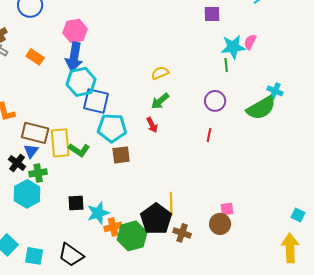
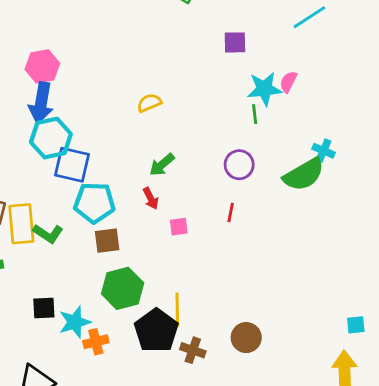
yellow semicircle: (160, 73) -> (149, 103), moved
pink square: (227, 209) -> (179, 227), moved
cyan square: (298, 215) -> (356, 325), turned -32
green hexagon: (132, 236) -> (123, 288), moved

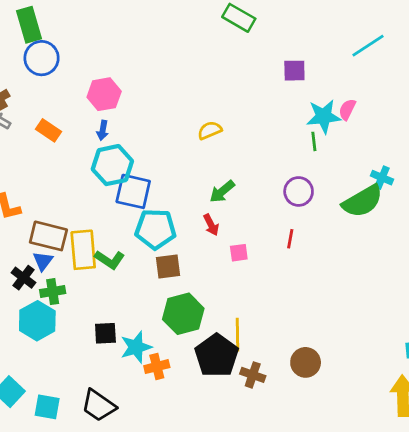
blue arrow: (41, 103) -> (103, 130), size x0.5

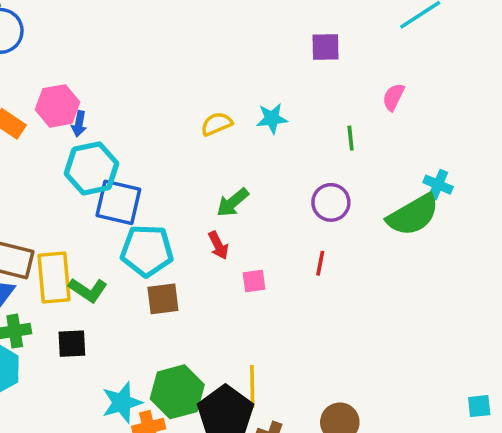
pink hexagon: (104, 94) -> (58, 106), moved
cyan star: (324, 116) -> (272, 118), moved, size x0.7
green hexagon: (183, 314) -> (177, 392), moved
black square: (105, 333) -> (72, 344), moved

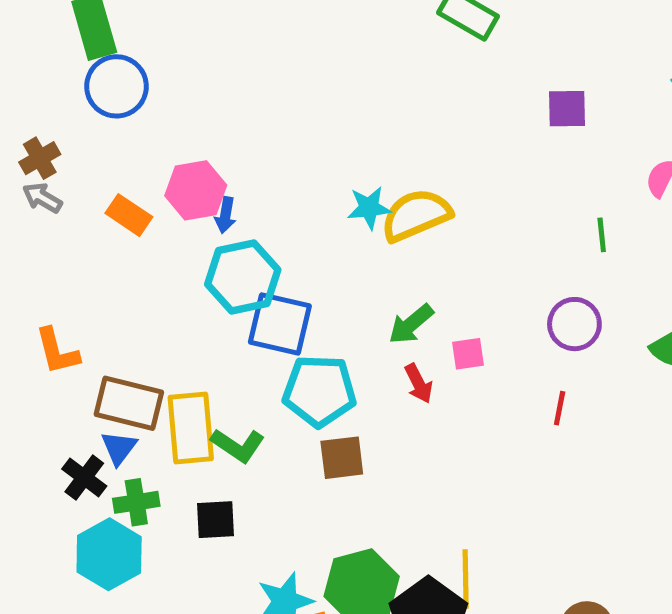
cyan star: (272, 118) -> (369, 208), moved
yellow semicircle: (217, 124) -> (416, 215), size x1.6
green arrow: (233, 202) -> (411, 324), moved
pink square: (254, 281) -> (468, 354), moved

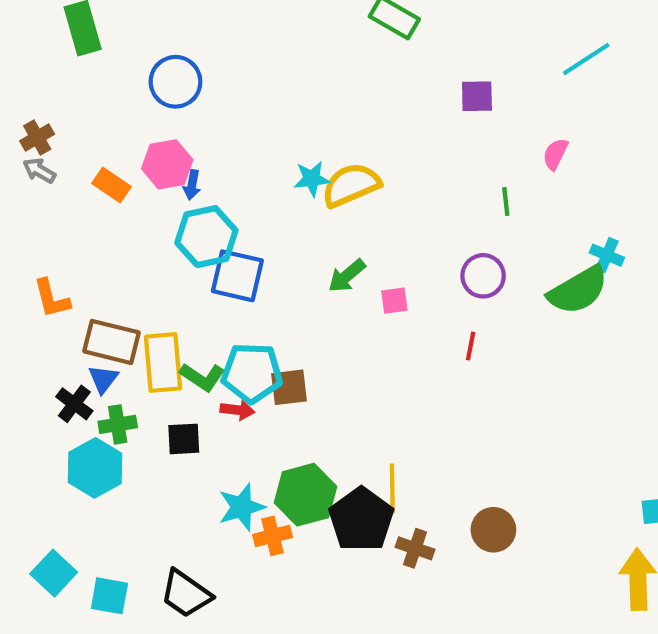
blue circle: (116, 86) -> (175, 82), moved
red arrow: (419, 383) -> (237, 410), moved, turned -56
cyan pentagon: (319, 391) -> (252, 373), moved

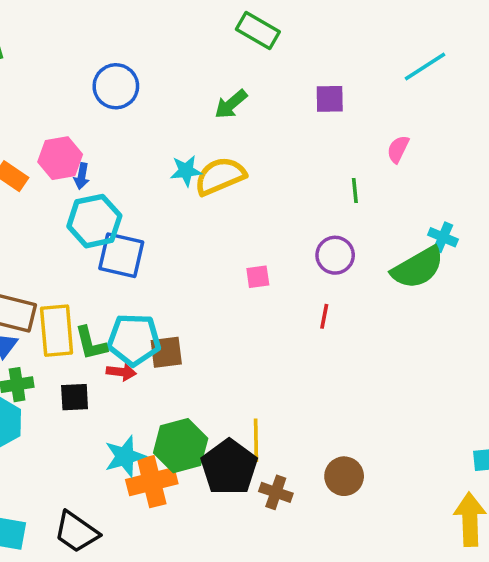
blue circle: (175, 82) -> (116, 86), moved
green arrow: (347, 276) -> (231, 104), moved
green L-shape: (202, 377) -> (91, 343), turned 42
orange cross: (273, 536) -> (152, 482), size x1.5

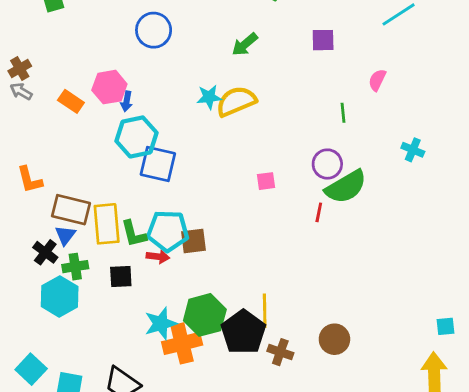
green semicircle: (418, 268) -> (346, 187), moved

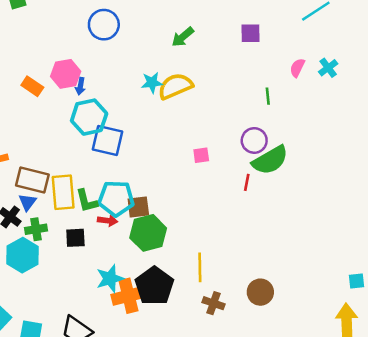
cyan cross: (413, 150) -> (328, 68), moved, turned 30
green hexagon: (205, 315) -> (148, 233), moved
black pentagon: (243, 332) -> (154, 286), moved

